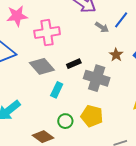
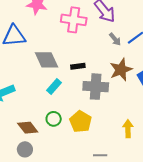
pink cross: (47, 33) -> (74, 20), moved
brown star: (116, 55) -> (121, 70), size x1.6
gray cross: (97, 78) -> (96, 87), turned -30

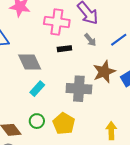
gray arrow: (115, 39) -> (90, 40), moved
black rectangle: (78, 66) -> (64, 49), moved

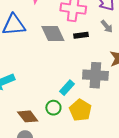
gray diamond: (30, 62) -> (53, 34), moved
cyan rectangle: (37, 89) -> (67, 88), moved

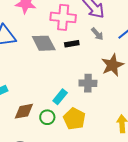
gray cross: (95, 75) -> (88, 83), size x0.7
brown diamond: (28, 116) -> (24, 111), moved, turned -60

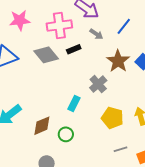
gray cross: (88, 83) -> (98, 84), turned -30
green circle: (47, 117) -> (66, 134), moved
yellow pentagon: (74, 119) -> (112, 118), moved

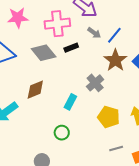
blue line: (124, 26) -> (114, 35), moved
brown diamond: (42, 126) -> (35, 90), moved

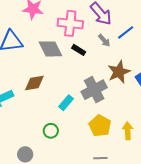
blue line: (114, 35) -> (126, 32), moved
black rectangle: (71, 48) -> (79, 50), turned 40
gray cross: (95, 83) -> (94, 90), size x1.4

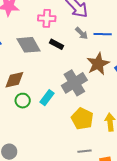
pink cross: (70, 23) -> (47, 18), size x0.7
blue line: (126, 32) -> (103, 34), moved, turned 42
green circle: (51, 131) -> (23, 101), moved

